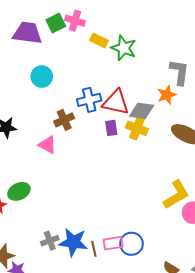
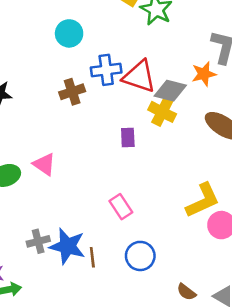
cyan circle: (42, 77) -> (69, 33), moved
purple rectangle: (111, 128) -> (128, 138), moved
pink triangle: (47, 145) -> (44, 164), moved
pink rectangle: (113, 243) -> (121, 207), moved, turned 60

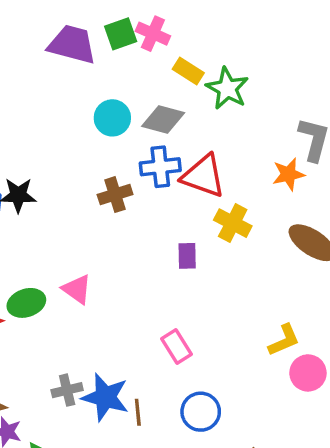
gray diamond: (170, 91) -> (163, 119), moved
yellow L-shape: (203, 200) -> (284, 340), size x0.7

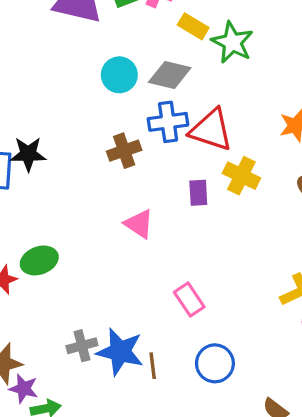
purple rectangle: (187, 256) -> (198, 193), moved
pink triangle: (77, 289) -> (139, 224), moved

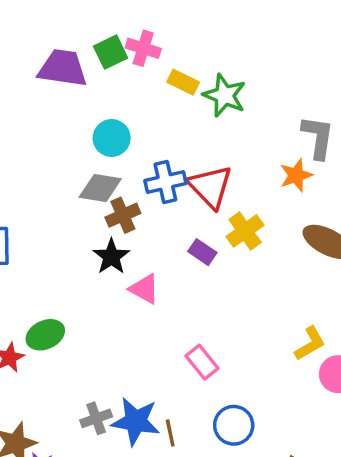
gray diamond: (170, 75) -> (100, 188), moved
red triangle: (211, 130) -> (210, 187), turned 33
black star: (28, 154) -> (111, 257), moved, turned -30
yellow cross: (241, 176) -> (245, 231), turned 33
purple rectangle: (198, 193) -> (202, 252), turned -48

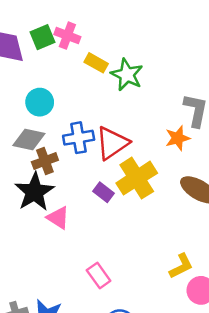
red triangle: (210, 187) -> (112, 143), turned 36
yellow cross: (245, 231) -> (137, 178), size x1.4
black star: (111, 257) -> (34, 192), size x1.4

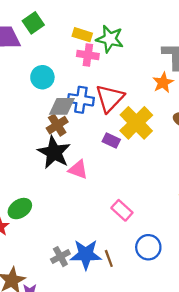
pink cross: (67, 36) -> (88, 55), moved
blue cross: (79, 138) -> (81, 100), turned 30
gray diamond: (29, 139) -> (62, 106), moved

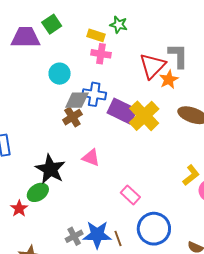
green star: (110, 39) -> (119, 25), moved, size x0.7
red triangle: (110, 98) -> (152, 66), moved
purple rectangle: (111, 141) -> (122, 111), moved, size x1.8
black star: (54, 152) -> (50, 169), moved
blue circle: (148, 247) -> (154, 229), size x1.4

